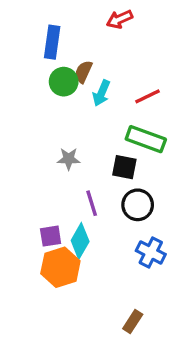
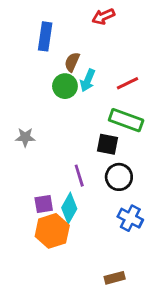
green circle: (64, 82) -> (65, 86), moved
gray star: (69, 159) -> (25, 137), moved
brown rectangle: (133, 321) -> (115, 278), turned 42

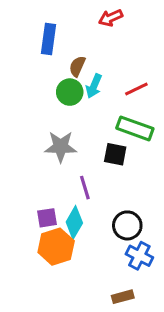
gray star: (25, 137) -> (61, 147), moved, size x1.5
black circle: (119, 177) -> (127, 225), moved
blue cross: (130, 218) -> (139, 256), moved

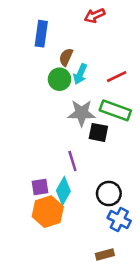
gray star: (61, 147) -> (82, 113), moved

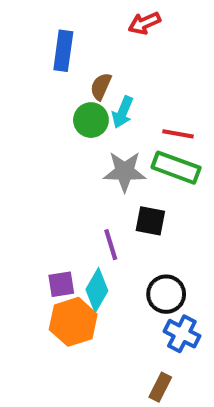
red line: (117, 77) -> (178, 134), moved, turned 36
black square: (98, 132) -> (150, 221), moved
brown rectangle: (105, 255) -> (160, 387), turned -48

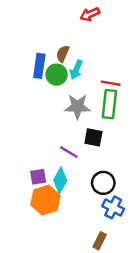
blue rectangle: (63, 51) -> (39, 66), moved
green rectangle: (176, 168) -> (109, 104), turned 76
purple line: (111, 245) -> (69, 152), turned -42

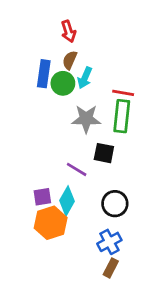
red arrow: (90, 14) -> (68, 31), moved, turned -84
blue cross: (113, 207) -> (109, 242), moved, turned 35

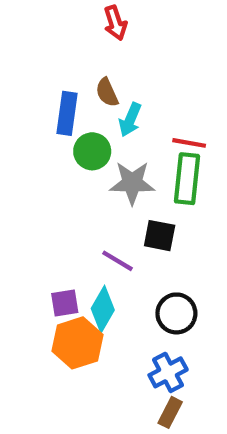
red arrow: (68, 31) -> (115, 23), moved
brown semicircle: (70, 60) -> (107, 92), turned -48
green circle: (63, 83) -> (92, 151), moved

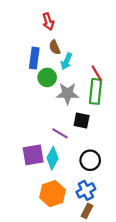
red arrow: (115, 23) -> (48, 22), moved
red line: (189, 143) -> (97, 73), turned 49
purple square: (65, 303) -> (33, 155), size x1.5
orange hexagon: (77, 343) -> (53, 194), moved

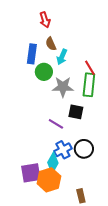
purple square: (33, 155) -> (31, 173), moved
cyan diamond: (53, 158) -> (53, 163), moved
blue cross: (86, 190) -> (63, 150), moved
brown rectangle: (87, 211) -> (81, 196), turned -40

